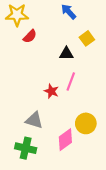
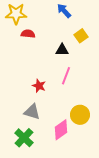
red semicircle: (30, 36) -> (28, 34), turned -128
red star: (51, 91) -> (39, 86), moved
green cross: (26, 148) -> (24, 138), turned 30

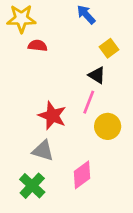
black triangle: (62, 50) -> (97, 75), moved, turned 32
red star: (39, 86) -> (52, 116), size x1.5
yellow circle: (80, 115) -> (108, 126), moved

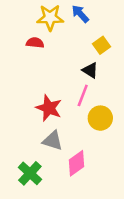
yellow star: (21, 19) -> (50, 18), moved
gray triangle: (43, 151) -> (53, 141), moved

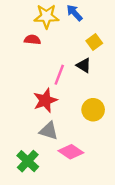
pink line: (83, 95) -> (59, 75), moved
red star: (49, 108) -> (45, 100), turned 30
pink diamond: (76, 163) -> (71, 152), turned 70

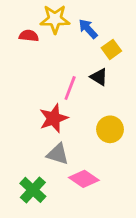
blue arrow: (74, 13) -> (88, 29), moved
red semicircle: (32, 40) -> (29, 36), moved

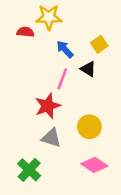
blue arrow: (88, 29) -> (65, 49), moved
yellow circle: (110, 129) -> (89, 127), moved
pink diamond: (84, 179) -> (94, 165), moved

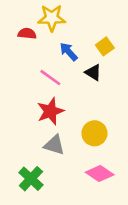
pink line: (62, 79) -> (50, 78), moved, turned -75

